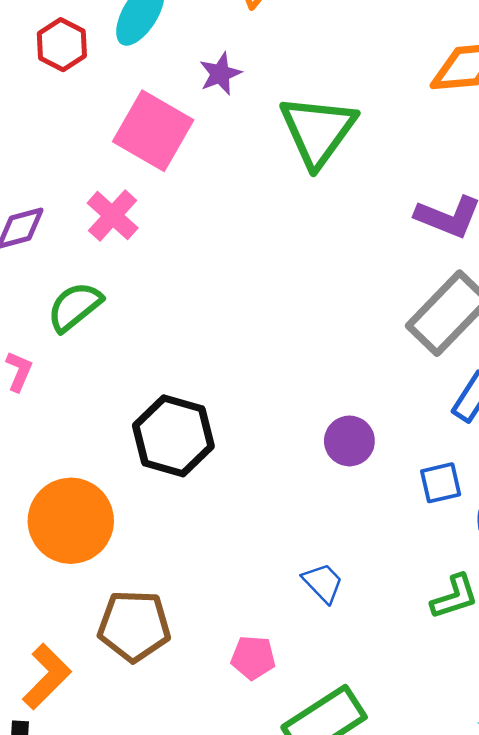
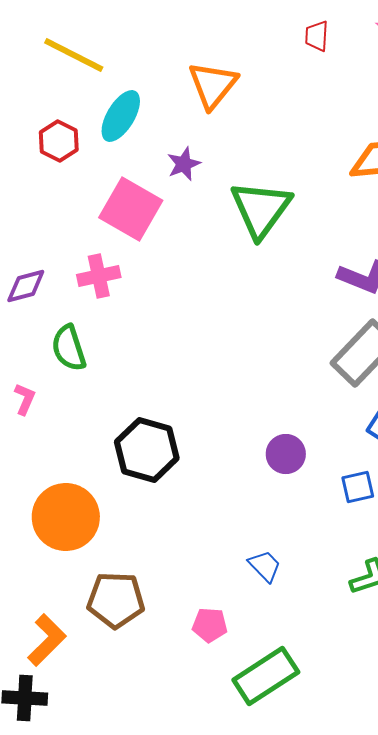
pink cross: (113, 216) -> (99, 276), turned 36
green semicircle: (75, 307) -> (69, 348), turned -69

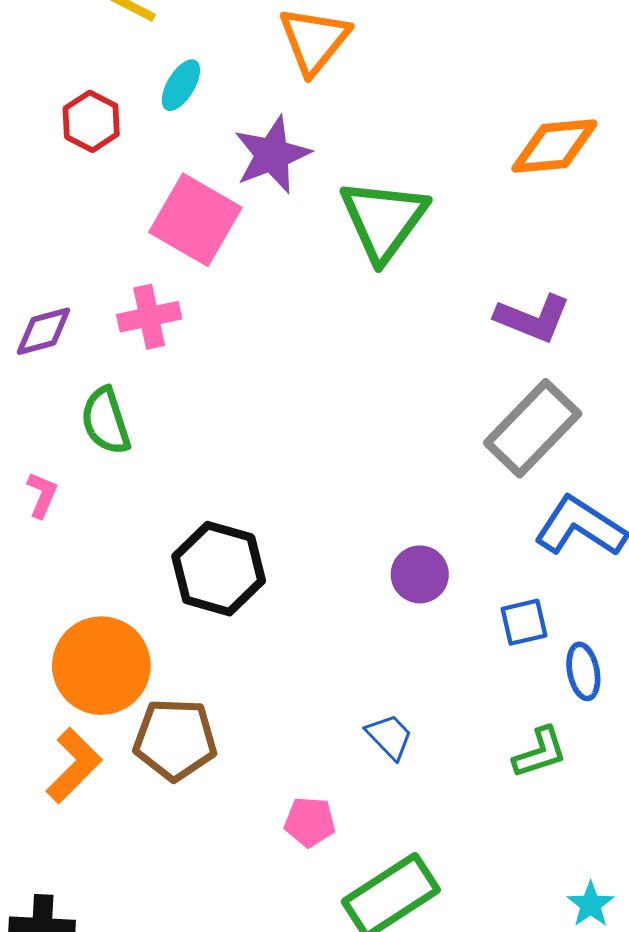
cyan ellipse: (121, 116) -> (181, 85), size x0.7
purple star: (184, 164) -> (272, 155), size x1.6
brown pentagon: (116, 600) -> (175, 739), moved
orange L-shape: (47, 640) -> (74, 765), moved

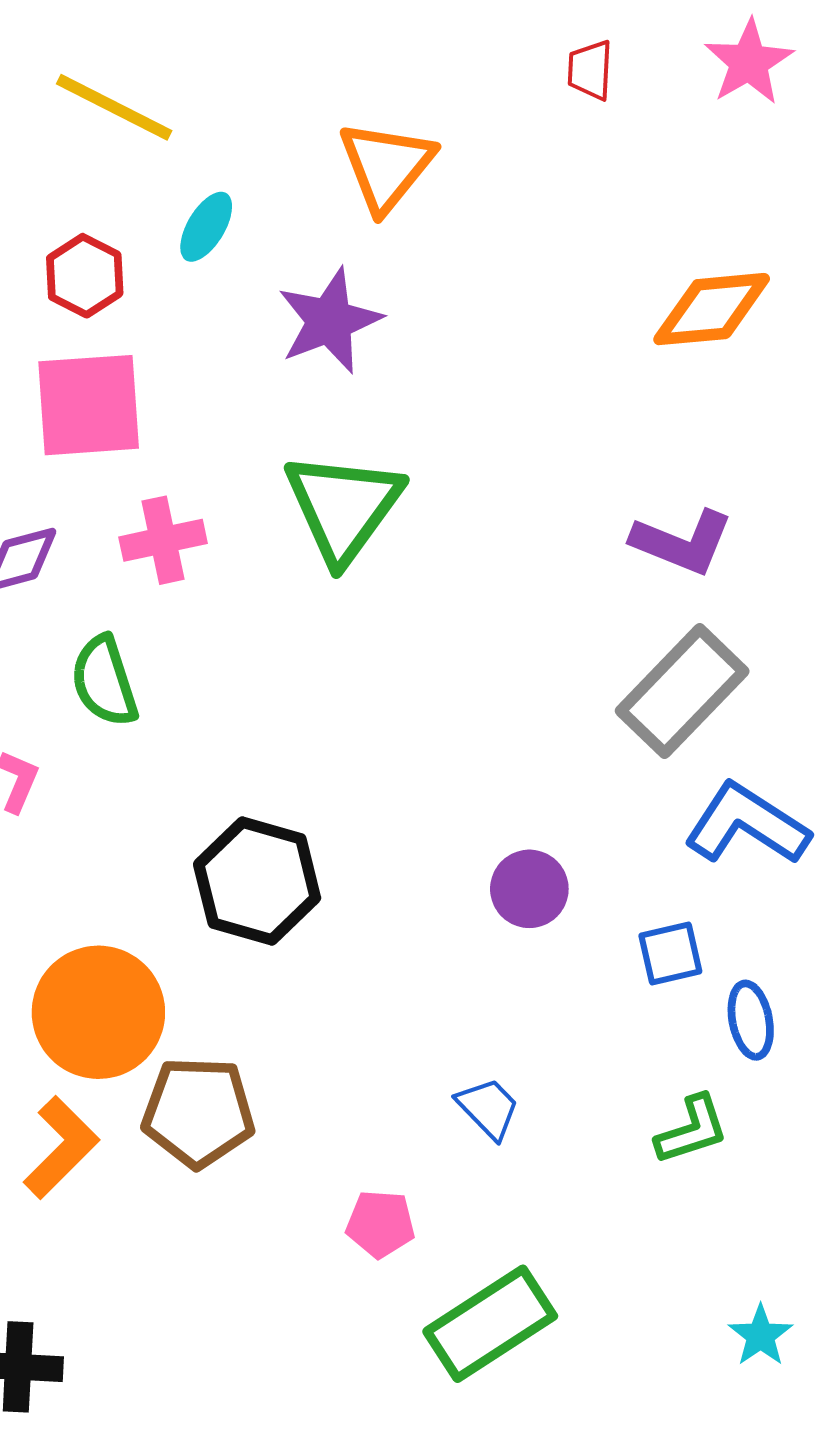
pink square: (195, 220) -> (89, 405), moved, turned -34
green triangle: (384, 220) -> (343, 507), moved

